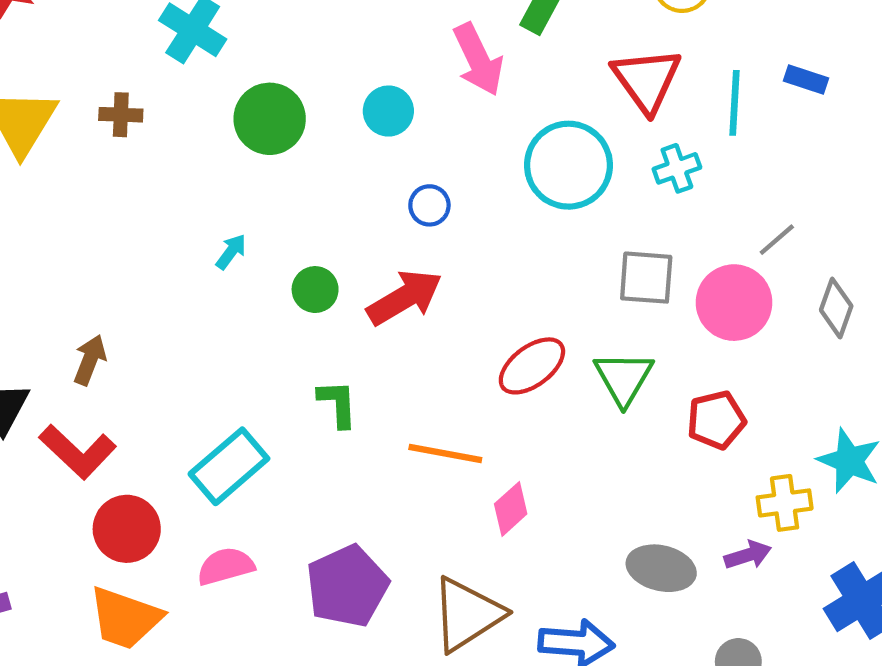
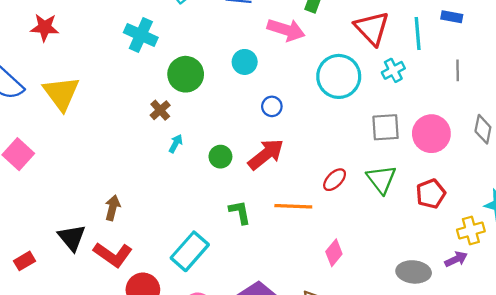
pink arrow: (478, 59) -> (286, 30), turned -39
brown cross: (121, 115) -> (160, 110), moved, turned -36
gray line: (777, 240) -> (458, 70), moved, turned -42
red ellipse: (532, 366) -> (335, 180), size x0.7
orange line: (445, 454) -> (293, 206), moved

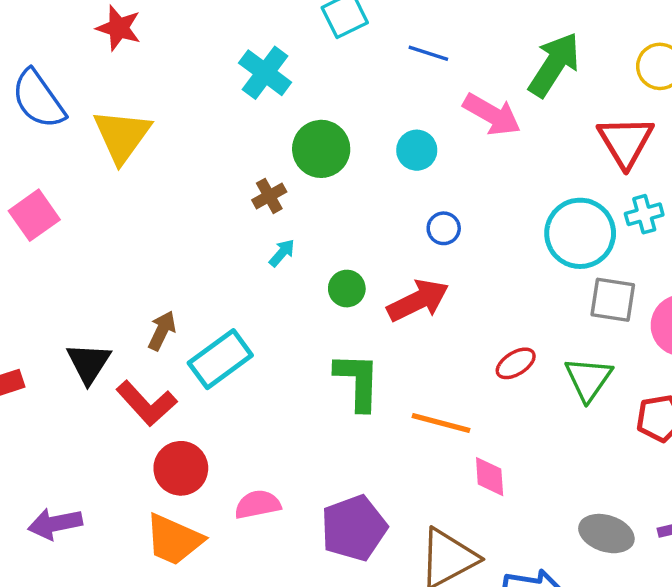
cyan circle: (339, 76) -> (580, 233), moved
orange line: (293, 206) -> (441, 423), moved
green L-shape: (240, 212) -> (358, 381), size x1.5
cyan rectangle: (190, 251) -> (220, 359), moved
pink diamond: (334, 253) -> (490, 477), turned -56

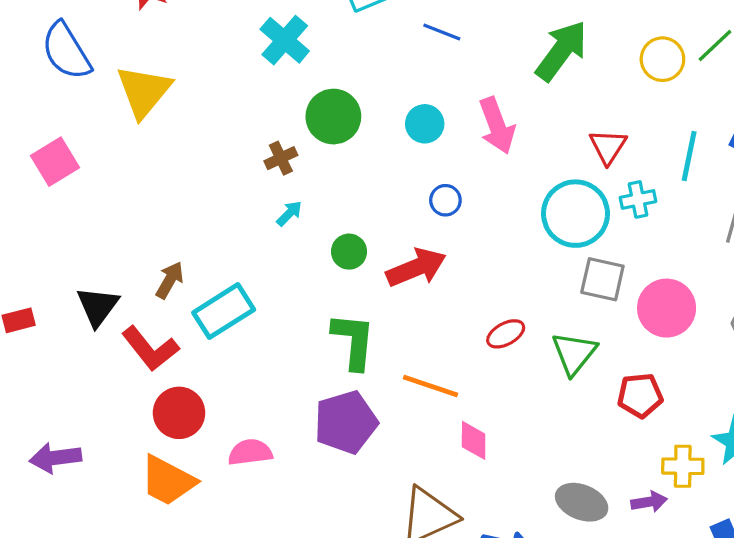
pink arrow: (492, 115) -> (497, 126), moved, turned 36
red triangle: (626, 142) -> (608, 147), moved, size x0.7
purple pentagon: (354, 528) -> (346, 422), moved

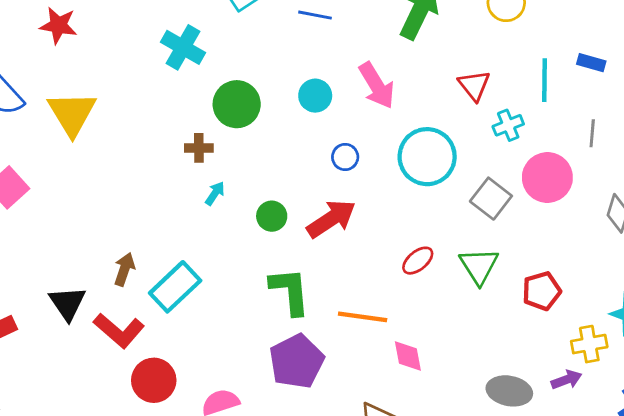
brown cross: (281, 158) -> (199, 148), turned 36
cyan circle: (575, 214) -> (427, 157), moved
gray square: (602, 279) -> (491, 199), turned 36
pink circle: (667, 308) -> (547, 177), moved

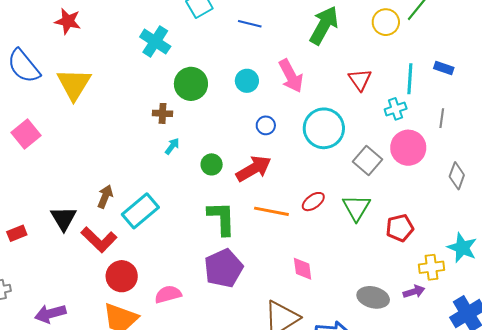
cyan cross: (508, 125) -> (396, 109), moved
orange line: (363, 317) -> (271, 211), moved

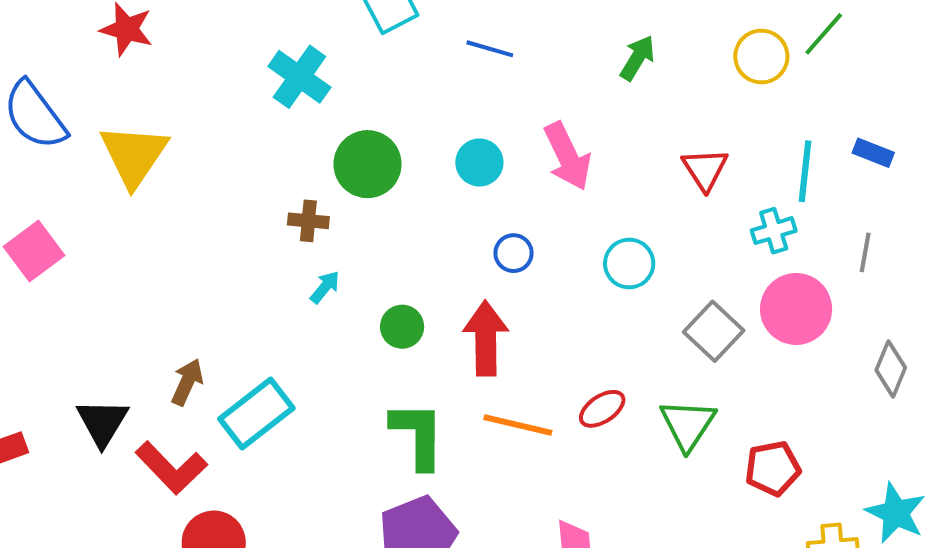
green arrow: (324, 25) -> (637, 58), size x0.6
cyan circle: (324, 128) -> (629, 264), size x0.6
red arrow: (254, 169) -> (486, 338), turned -63

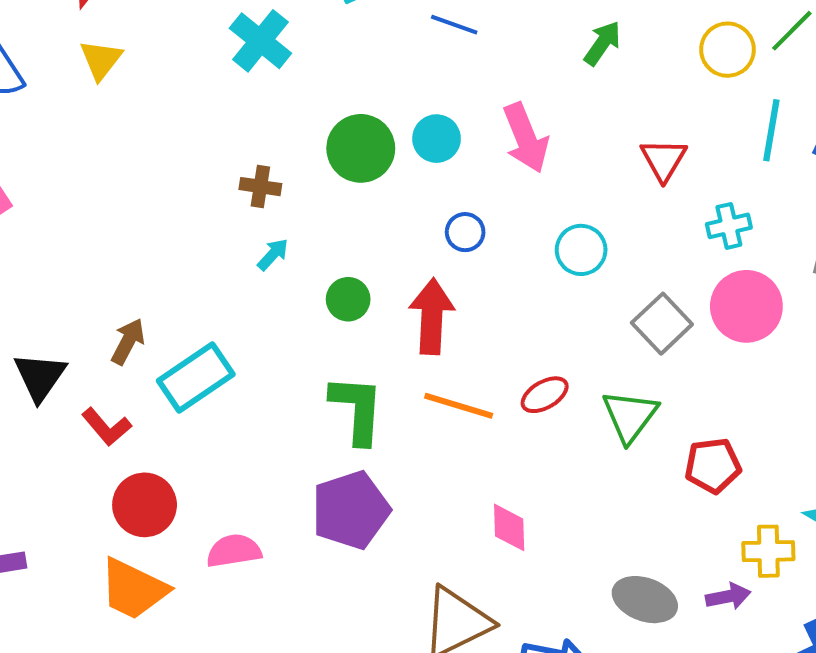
yellow triangle: (134, 155) -> (101, 60), moved, size x0.6
green circle: (368, 164) -> (361, 148), moved
cyan line: (805, 171) -> (771, 130), moved
red L-shape: (171, 468) -> (107, 427), size x0.7

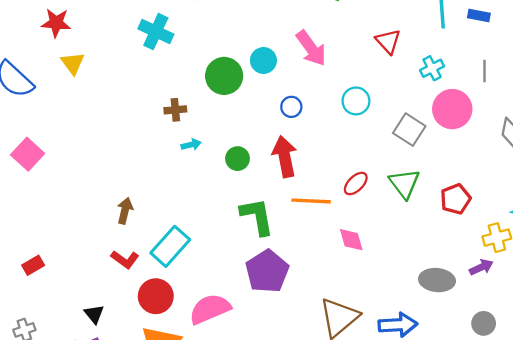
cyan arrow: (273, 254) -> (191, 145), turned 48
black triangle: (40, 377) -> (94, 314), moved, size x0.7
cyan rectangle: (196, 378) -> (170, 246), moved
pink diamond: (509, 527) -> (351, 240), moved
pink semicircle: (234, 551) -> (210, 309), size x1.4

